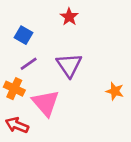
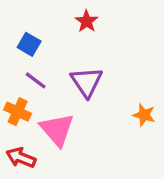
purple line: (29, 64) -> (36, 80), turned 72

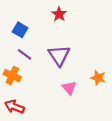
pink triangle: (57, 130) -> (69, 88), moved, size x0.6

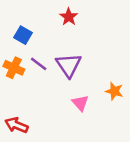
purple line: (25, 54) -> (39, 64), moved
orange cross: (12, 76) -> (14, 68), moved

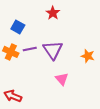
purple line: (39, 64) -> (30, 49), turned -48
orange star: (114, 91) -> (88, 56), moved

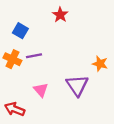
purple triangle: (53, 50) -> (77, 85), moved
pink triangle: (62, 79) -> (41, 90), moved

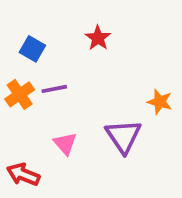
red star: (60, 15) -> (98, 38), moved
orange cross: (12, 59) -> (20, 94), turned 30

